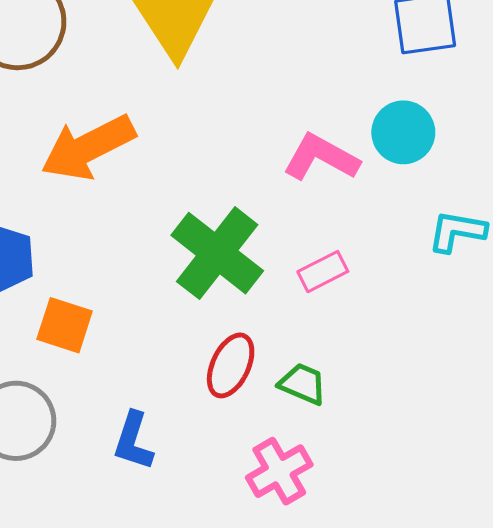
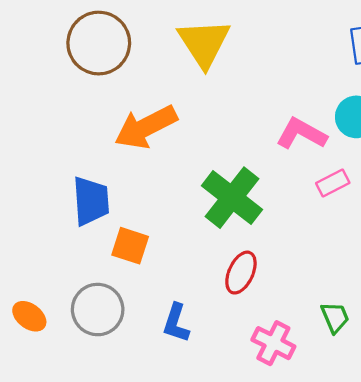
pink rectangle: (323, 272) -> (333, 183), moved
green trapezoid: (303, 384) -> (335, 317), moved, turned 44
pink cross: (279, 471) -> (273, 343), turned -33

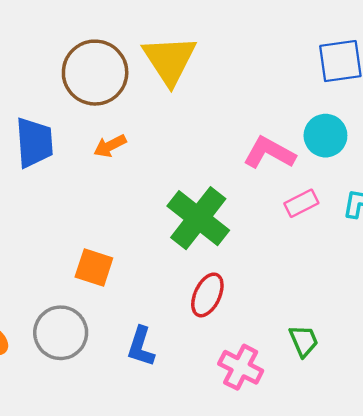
brown circle: (99, 43) -> (95, 73), moved
orange arrow: (146, 127) -> (110, 146), size x0.5
blue trapezoid: (91, 201) -> (34, 142), moved

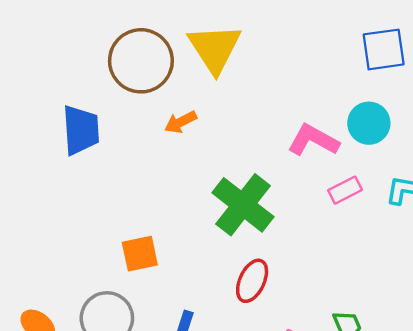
orange arrow: (110, 146) -> (181, 122), moved
orange square: (94, 267) -> (140, 254), turned -30

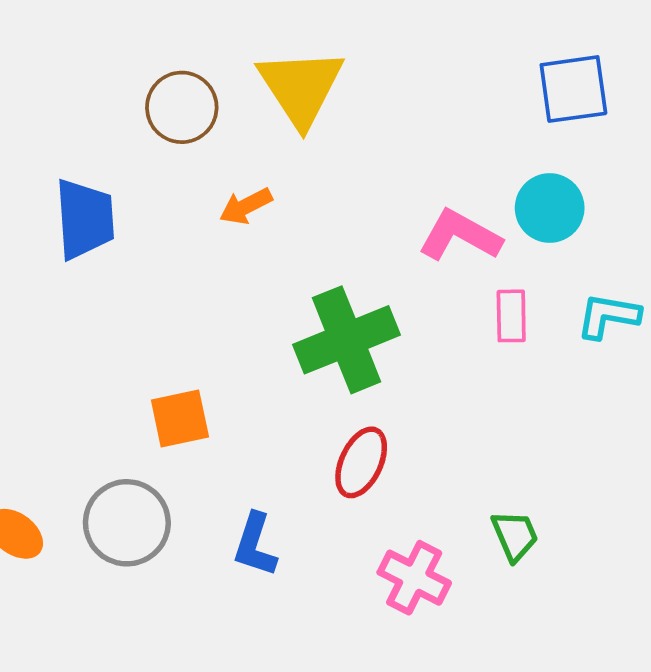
brown circle: (141, 61) -> (182, 107), size x0.7
pink rectangle: (345, 190) -> (511, 316), turned -64
green cross: (243, 205) -> (346, 340), turned 30

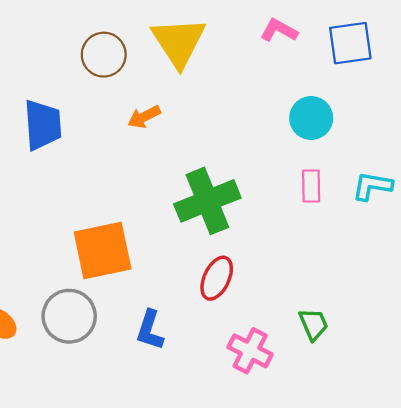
cyan circle: (550, 208) -> (311, 118), moved
pink L-shape: (460, 235) -> (279, 30), moved, size x0.7
orange square: (180, 418) -> (103, 251), size x1.6

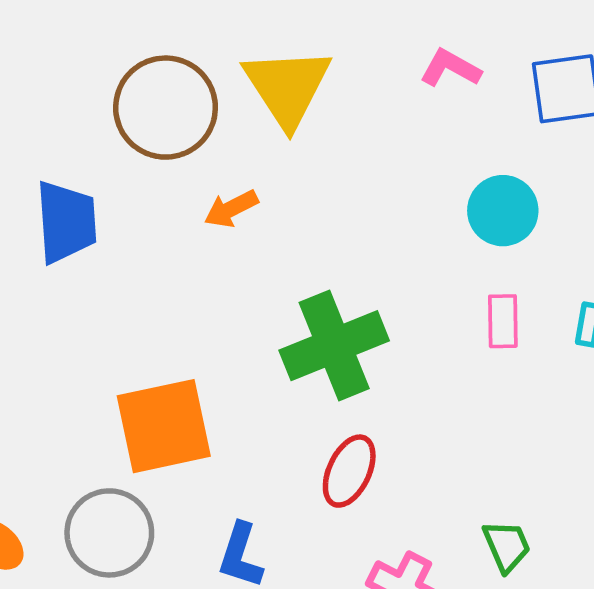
brown circle: (104, 55) -> (166, 108), size x1.4

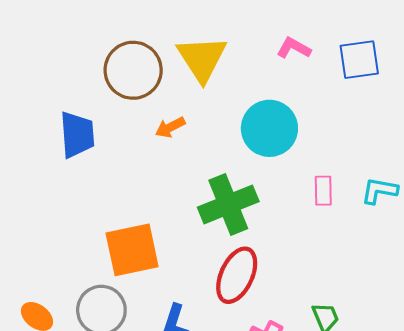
cyan circle: (503, 211) -> (269, 128), moved, size x1.4
red ellipse: (349, 471) -> (237, 275), size x1.4

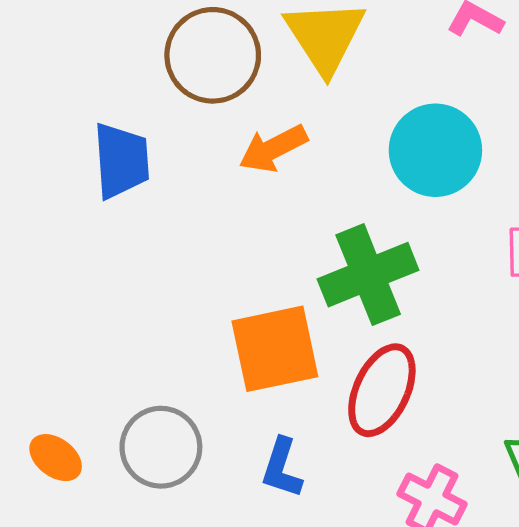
orange arrow: (170, 127) -> (273, 149), size x1.4
orange square: (132, 250) -> (275, 349), moved

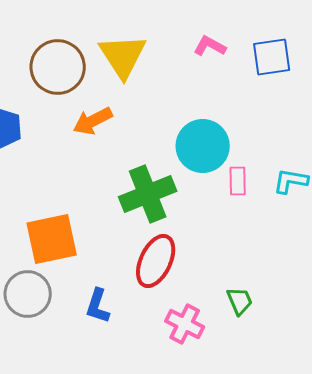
cyan circle: (435, 150) -> (203, 146), moved
orange square: (275, 349) -> (52, 239), moved

